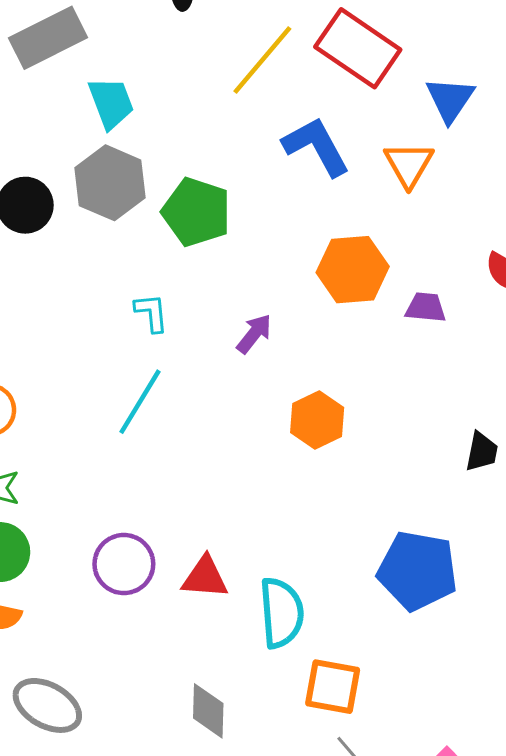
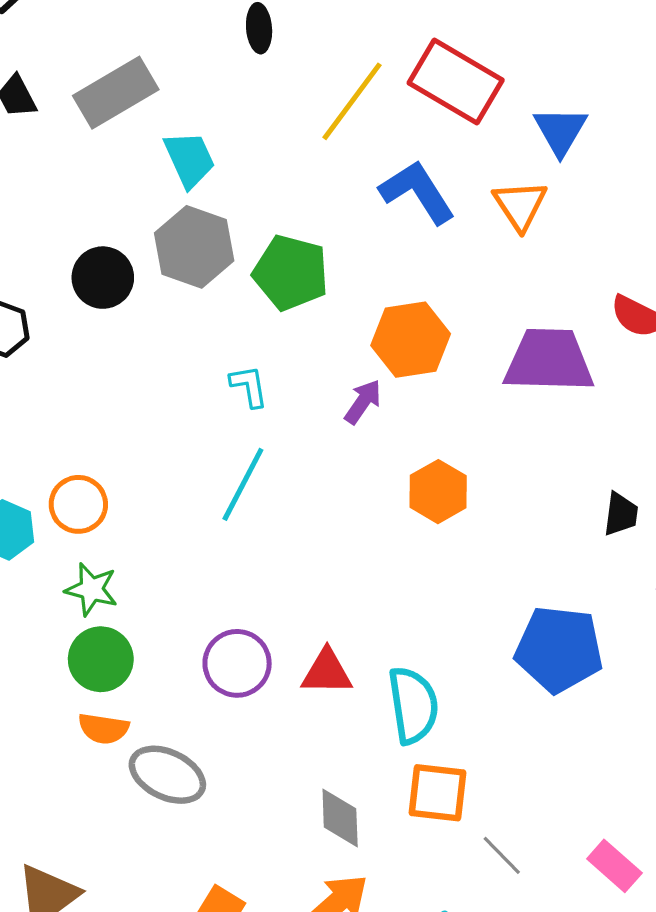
orange hexagon: (353, 270) -> (411, 340), moved
purple trapezoid: (426, 307) -> (549, 360), size x2.0
orange square: (333, 687) -> (438, 793), moved
gray ellipse: (47, 705) -> (167, 775), moved

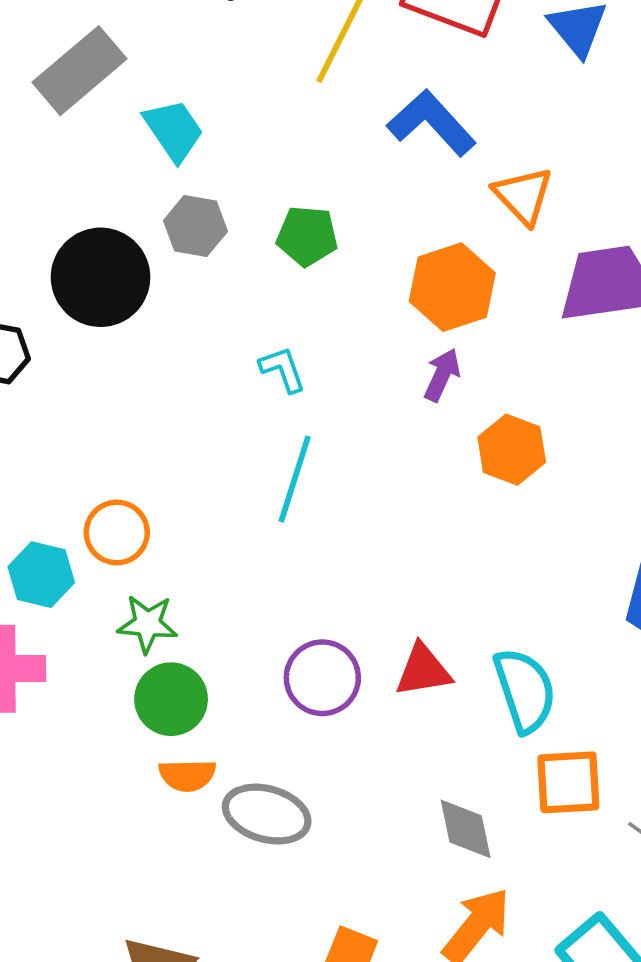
orange triangle: (520, 205) -> (523, 196), moved
gray hexagon: (194, 247) -> (195, 226), size x0.7
green pentagon: (291, 273) -> (307, 236), size x0.7
black circle: (103, 278) -> (101, 277), size x1.4
purple arrow: (363, 402) -> (442, 375), moved

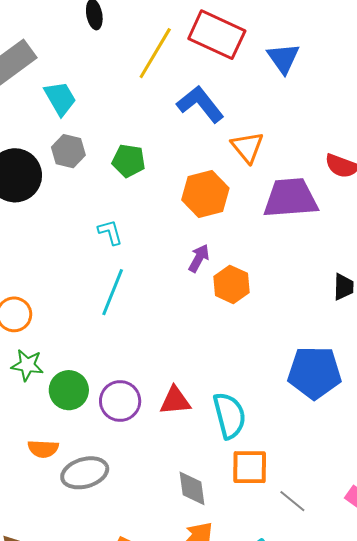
purple arrow: (442, 375) -> (199, 258), moved
green circle: (171, 699) -> (69, 390), moved
gray ellipse: (267, 814) -> (85, 473), turned -36

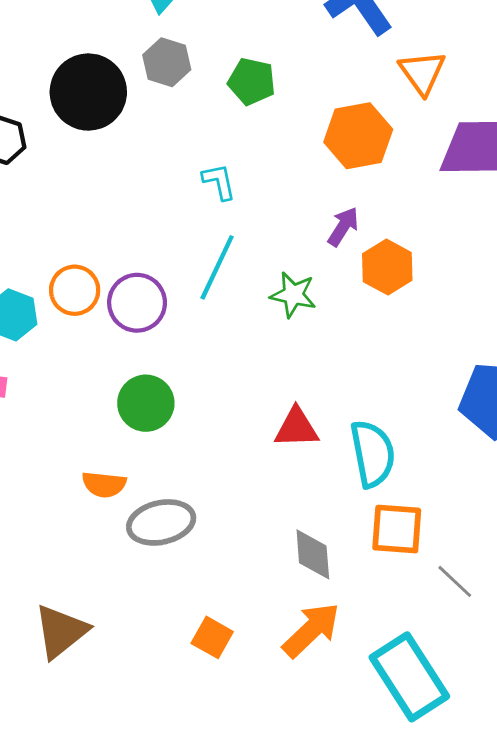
green star: (27, 365) -> (293, 295), moved
purple circle: (120, 401) -> (137, 303), moved

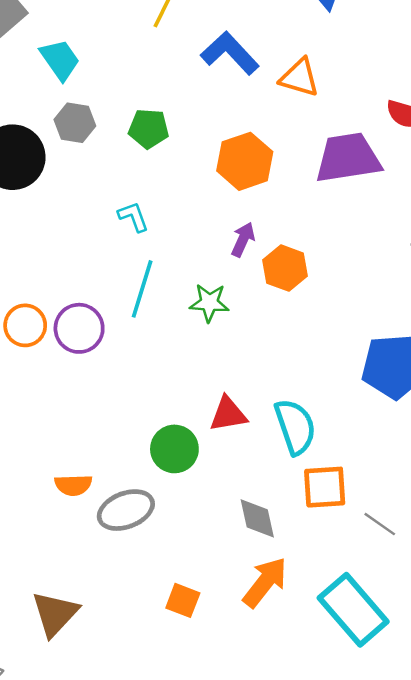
orange triangle: (422, 73) -> (299, 78), moved, turned -30
green circle: (146, 403) -> (174, 449), moved

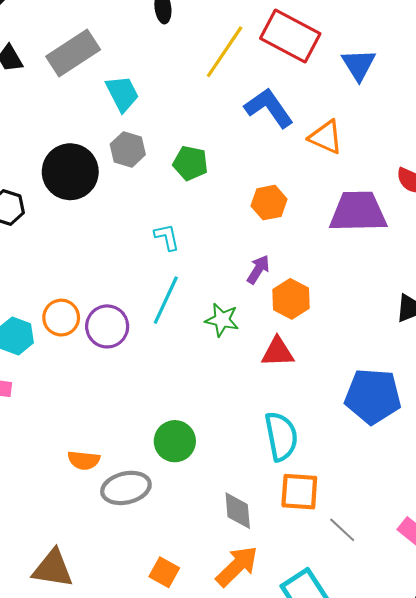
orange hexagon: (245, 161) -> (269, 203), size x0.7
red triangle: (228, 414) -> (278, 352), moved
brown triangle: (55, 614) -> (53, 569), turned 48

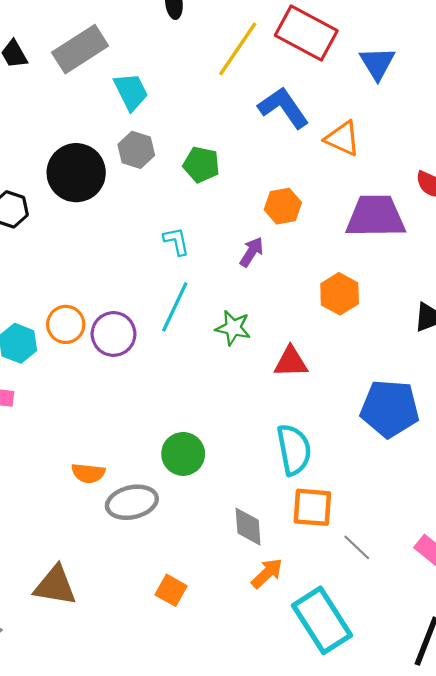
purple arrow: (258, 269) -> (251, 252), moved
orange hexagon: (291, 299) -> (340, 294), moved
orange arrow: (237, 566) -> (267, 573), moved, size x0.7

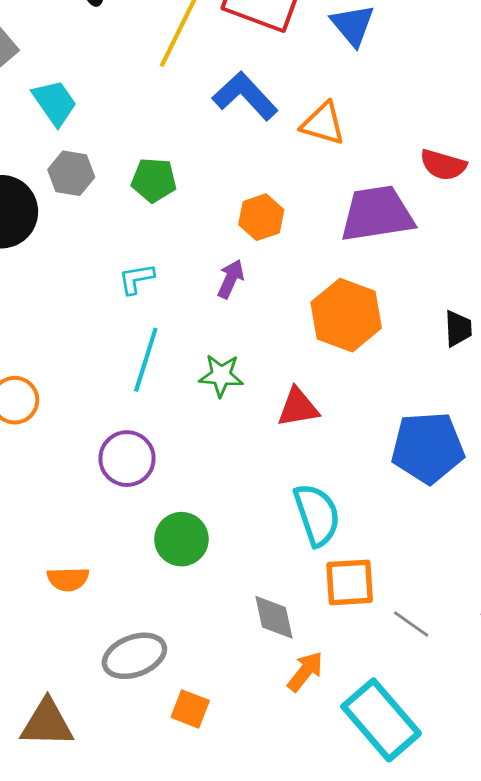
cyan L-shape: (176, 241) -> (136, 279), turned -80
orange hexagon: (340, 294) -> (346, 315), size x1.4
purple circle: (113, 334) -> (127, 459), moved
gray ellipse: (132, 502) -> (134, 656), moved

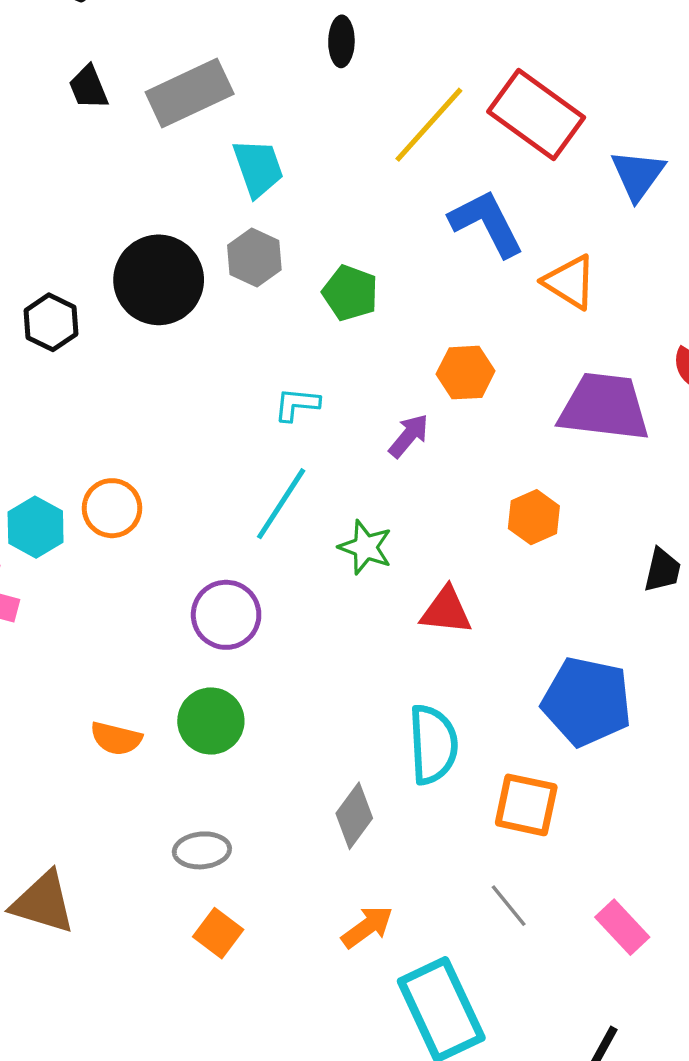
orange hexagon: (346, 315) -> (534, 517), size x0.6
green circle: (181, 539) -> (211, 721), moved
orange square: (350, 582) -> (526, 805), moved
gray diamond: (274, 617) -> (354, 816), moved, turned 33
gray ellipse: (134, 656) -> (202, 850), moved, size x0.7

